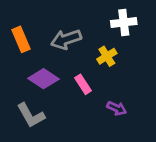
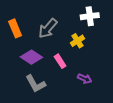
gray arrow: (66, 39) -> (48, 28), turned -30
gray L-shape: (31, 115) -> (36, 84), moved

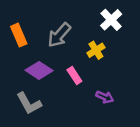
white cross: (90, 16) -> (111, 20), turned -36
gray L-shape: (36, 84) -> (29, 103), moved

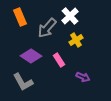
white cross: (111, 20) -> (70, 16), moved
orange rectangle: (19, 35) -> (20, 17), moved

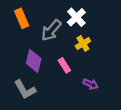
purple diamond: (31, 56) -> (34, 61), turned 70

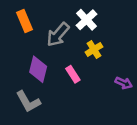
purple arrow: (91, 84) -> (124, 83), moved

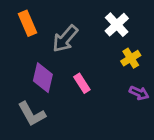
white cross: (86, 20) -> (117, 25), moved
yellow cross: (94, 49) -> (131, 58), moved

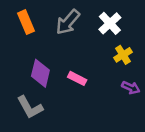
gray arrow: (65, 39) -> (68, 22), moved
pink rectangle: (82, 83) -> (77, 78), turned -30

